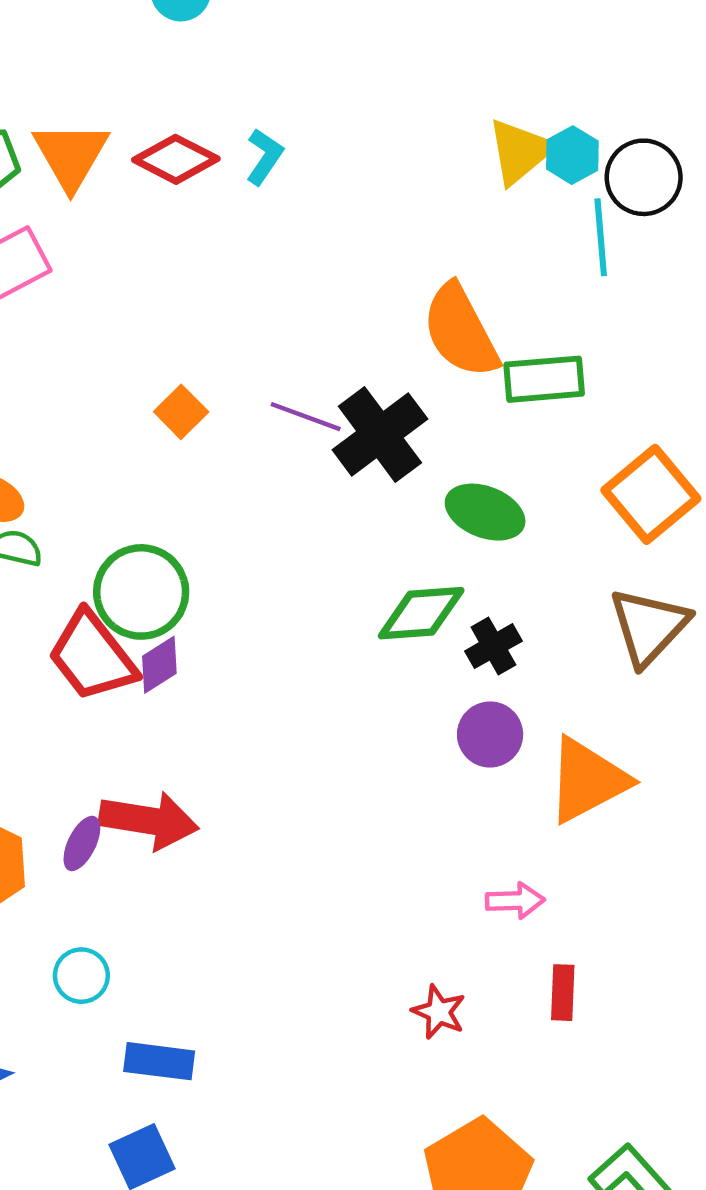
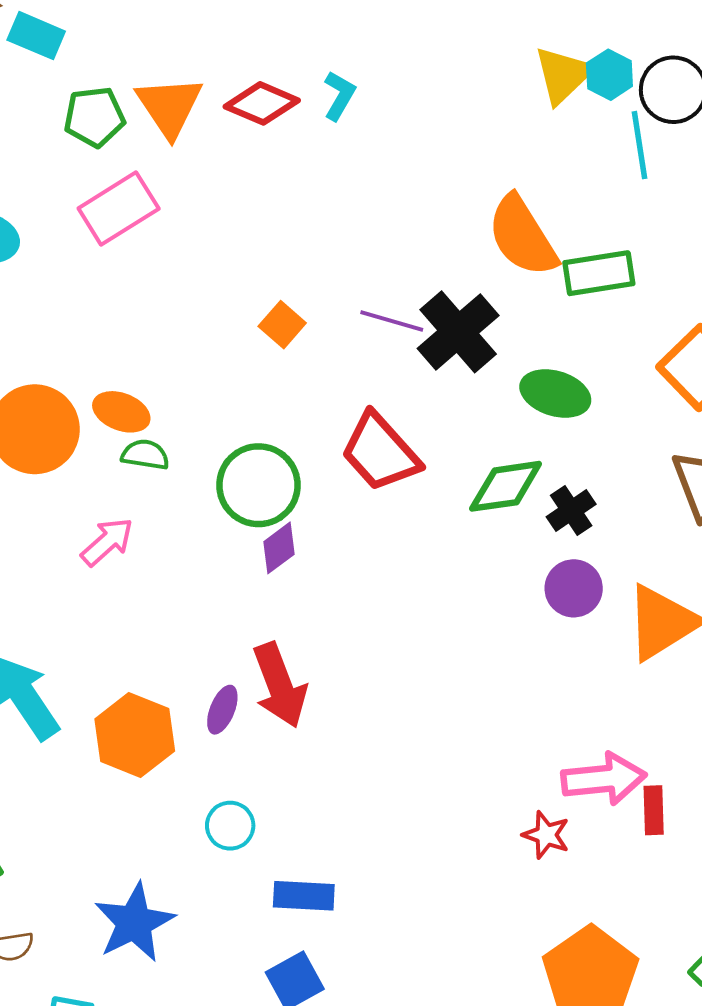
red trapezoid: (92, 656) -> (380, 452), moved
red arrow: (149, 820) -> (280, 685), turned 64
pink arrow: (515, 901) -> (604, 779), moved, size x1.6

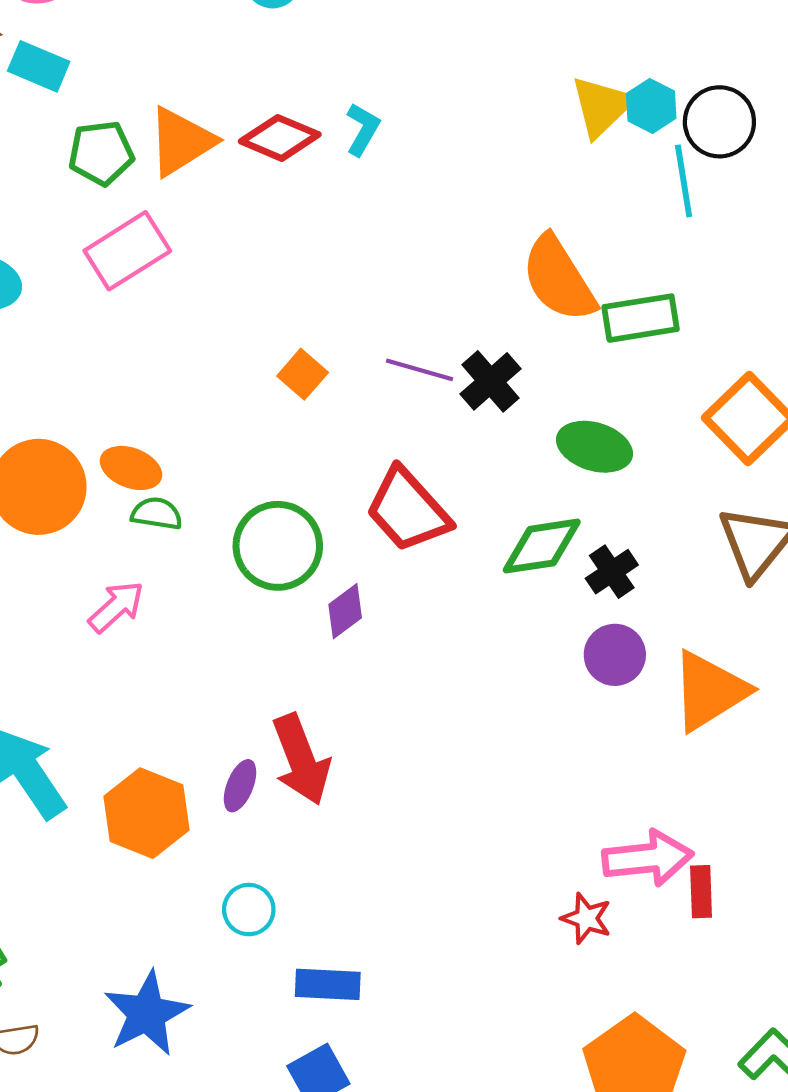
orange triangle: (169, 106) -> (181, 142), turned 32
black cross: (458, 332) -> (490, 381), size x0.7
purple diamond: (279, 548) -> (345, 611), moved

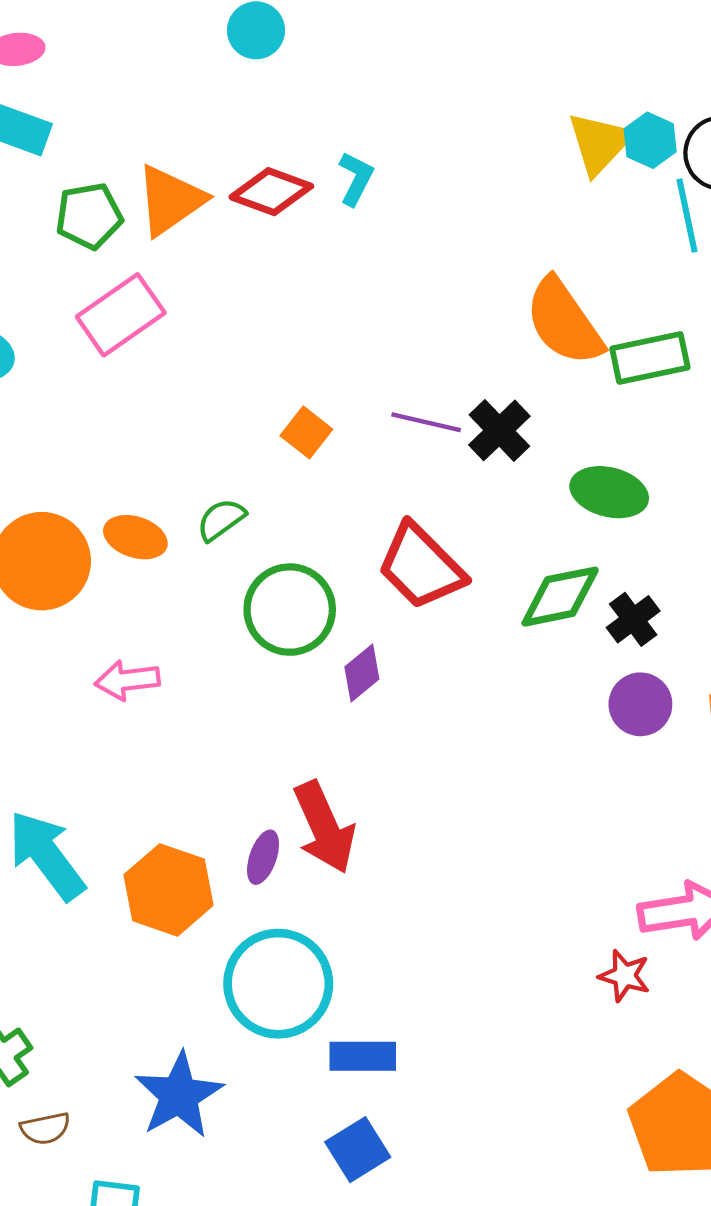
green semicircle: (157, 514) -> (221, 520), moved, turned -42
pink arrow: (116, 607) -> (127, 680), turned -142
cyan circle: (249, 910) -> (278, 984), size x2.0

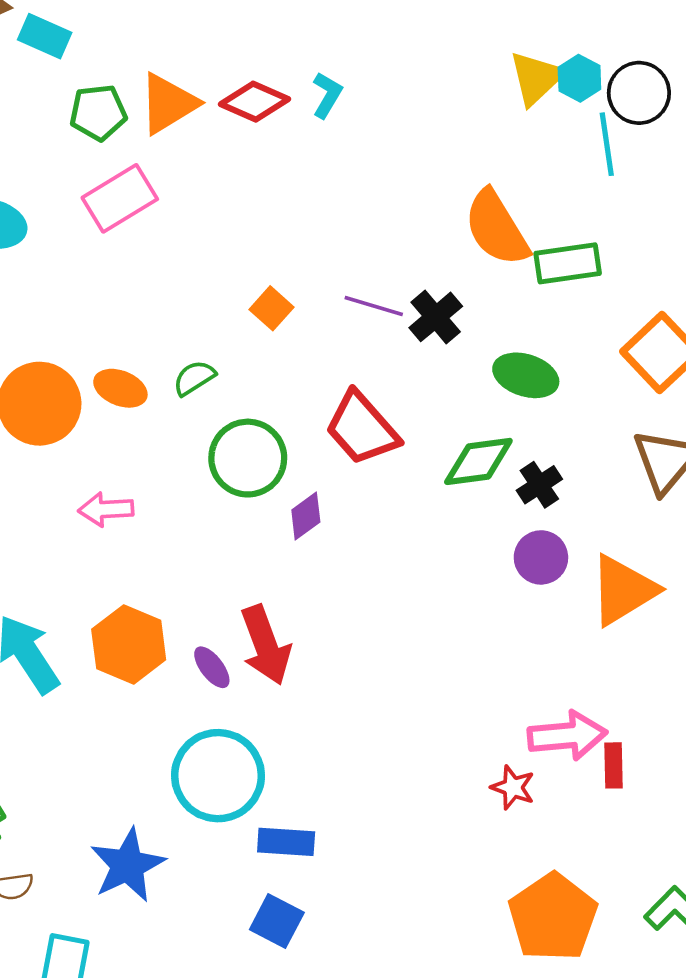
purple ellipse: (263, 857) -> (212, 667), turned -60
orange hexagon: (169, 890) -> (129, 644), moved
blue square: (358, 1150) -> (277, 921), turned -34

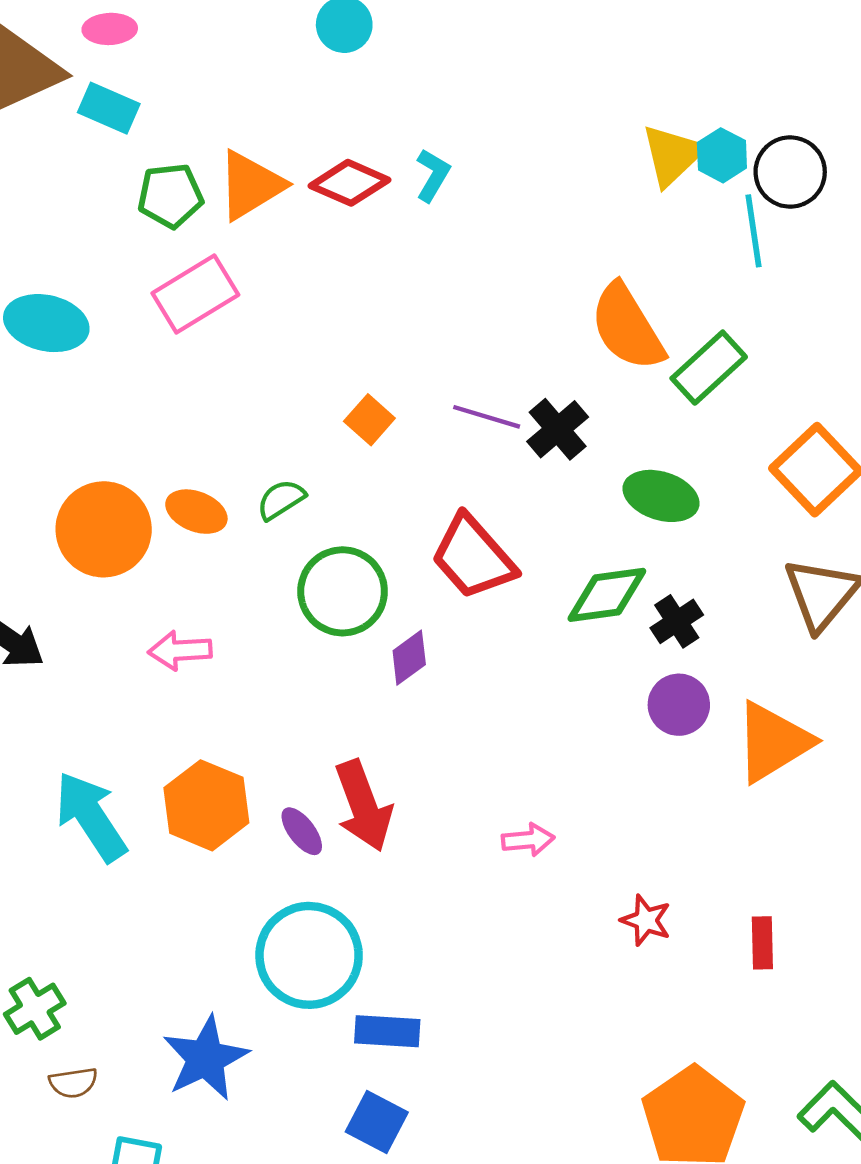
green rectangle: (568, 263) -> (709, 368), turned -34
pink arrow: (567, 736) -> (528, 840), moved, size x0.6
red star: (513, 787) -> (646, 920), moved

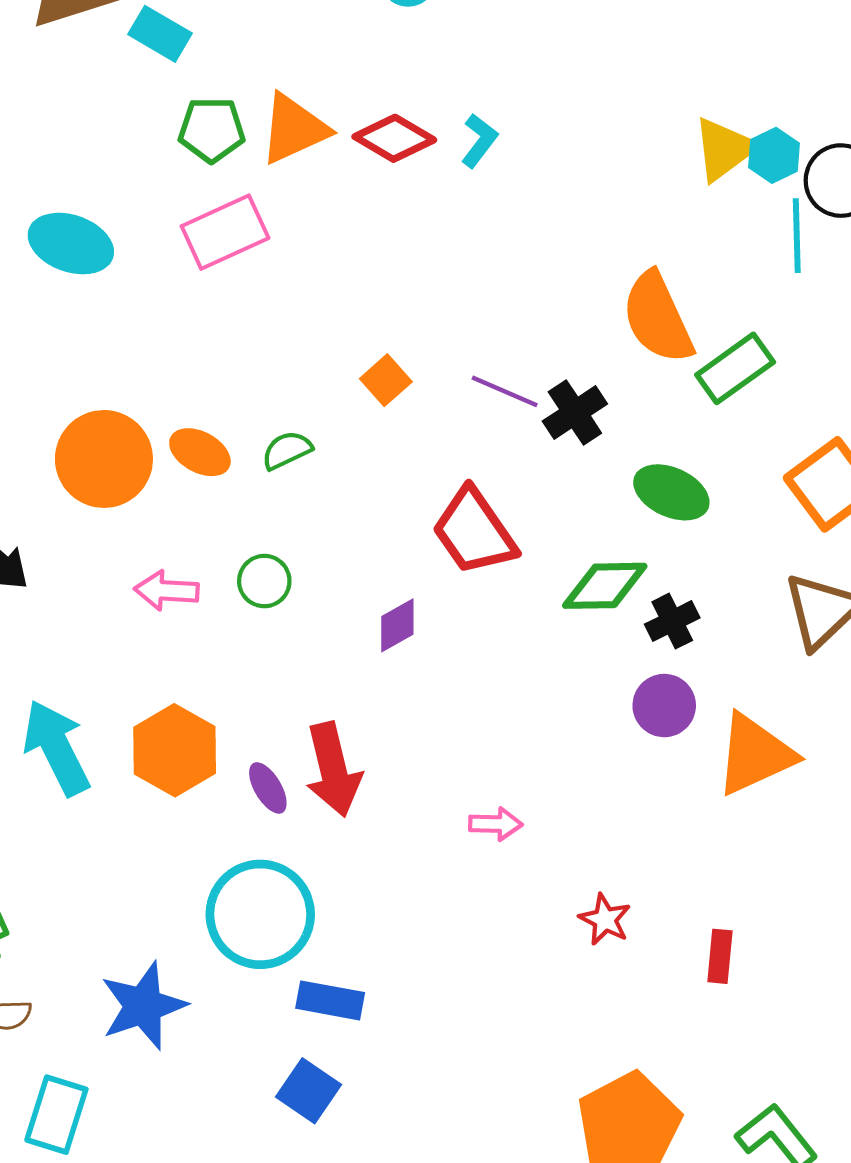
green circle: (343, 591) -> (264, 581), moved, size x0.6

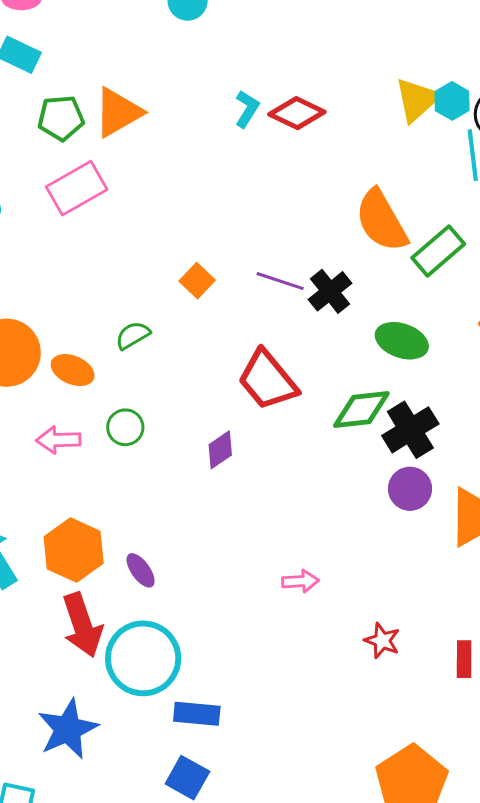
red diamond: (394, 138) -> (297, 113), moved
orange ellipse: (200, 452) -> (73, 370), moved
black cross: (672, 621) -> (410, 430), size x1.5
red arrow: (333, 770) -> (82, 625), moved

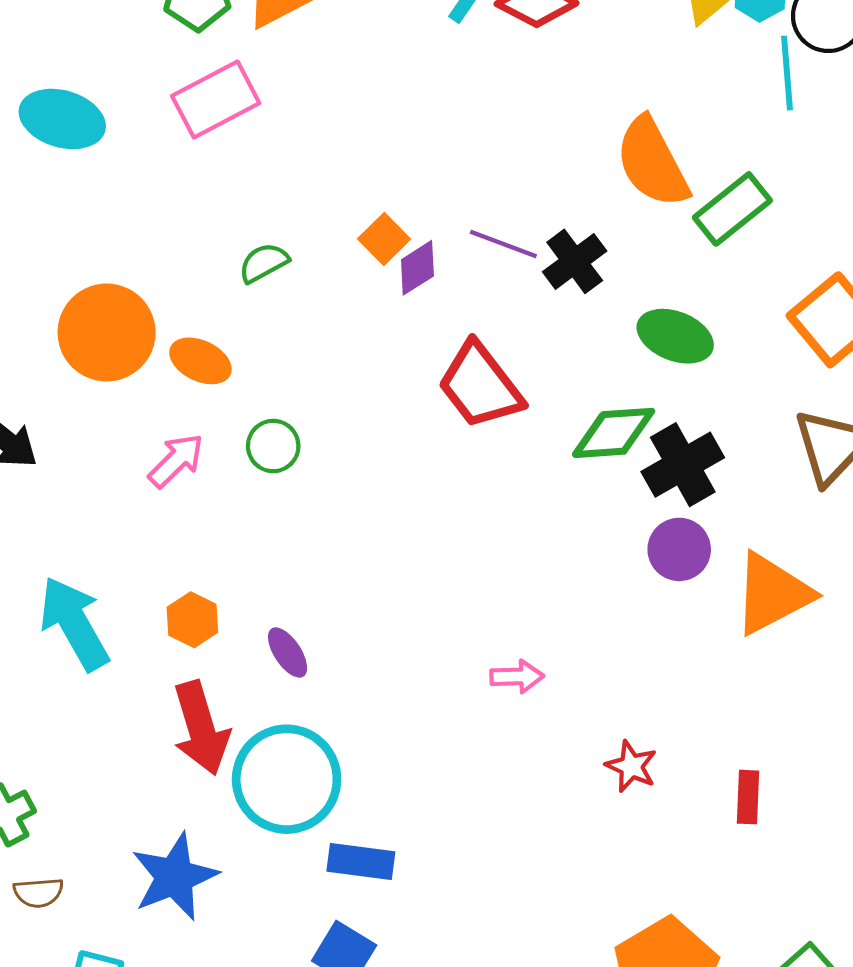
green semicircle: (133, 335) -> (264, 263), moved
pink arrow: (58, 440) -> (176, 461), turned 135
purple diamond: (220, 450) -> (417, 268), moved
orange hexagon: (74, 550) -> (192, 620), size x0.6

